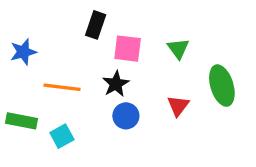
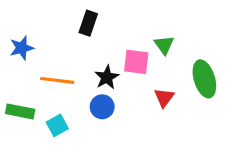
pink square: (128, 49) -> (136, 62), moved
blue circle: (126, 116) -> (102, 107), moved

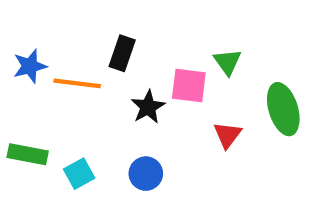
black rectangle: (88, 23) -> (122, 53), moved
orange line: (57, 80) -> (77, 83), moved
blue circle: (102, 107) -> (146, 174), moved

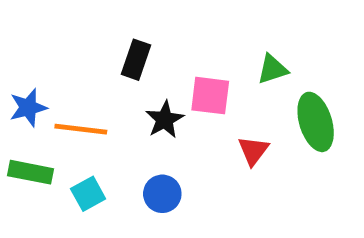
green triangle: (227, 62) -> (272, 69), moved, turned 48
blue star: (30, 66) -> (28, 108), moved
orange line: (77, 83) -> (81, 129), moved

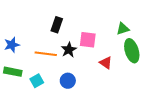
green triangle: (272, 69) -> (123, 29), moved
orange line: (81, 129) -> (46, 54), moved
red triangle: (253, 151) -> (106, 63), turned -32

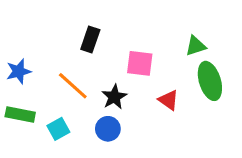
black star: (69, 50) -> (114, 97), moved
orange line: (46, 54) -> (73, 86), turned 35

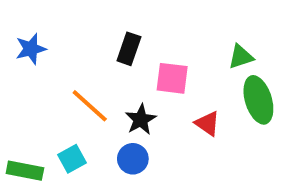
black rectangle: (90, 39) -> (129, 49), moved
blue star: (19, 71) -> (31, 49), moved
green rectangle: (20, 114) -> (25, 171), moved

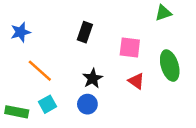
green triangle: (241, 57) -> (163, 13), moved
pink square: (172, 78) -> (130, 48), moved
orange line: (90, 106) -> (40, 71), moved

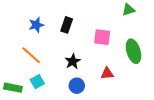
blue star: (21, 32) -> (36, 25), moved
red triangle: (136, 81) -> (107, 74), moved, turned -40
blue circle: (87, 104) -> (77, 86), moved

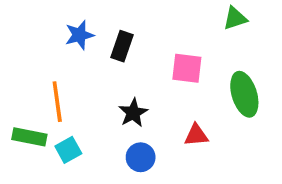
blue star: (36, 25) -> (79, 35), moved
orange line: (31, 55) -> (57, 102), turned 40
green rectangle: (13, 88) -> (29, 137), moved

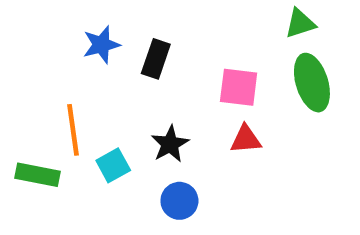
green ellipse: (244, 94) -> (312, 83), moved
red triangle: (196, 135) -> (246, 139), moved
cyan square: (68, 150) -> (113, 165), moved

